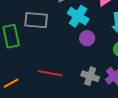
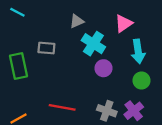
gray rectangle: (36, 20) -> (46, 48), size x0.7

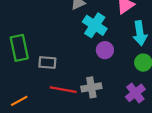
gray rectangle: (46, 48) -> (47, 63), moved
gray cross: (107, 111) -> (91, 87), moved, turned -30

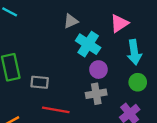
gray cross: (91, 87) -> (96, 94), moved

